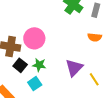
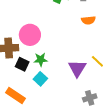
purple triangle: (74, 68) -> (77, 68), moved

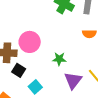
green star: (41, 60) -> (59, 59), moved

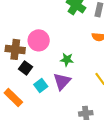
purple triangle: (73, 80) -> (62, 81), moved

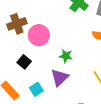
brown cross: (15, 49) -> (17, 24), moved, turned -30
cyan square: (41, 86) -> (36, 89), moved

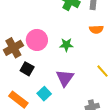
brown cross: (17, 24) -> (13, 48), moved
green star: (66, 56) -> (66, 45), moved

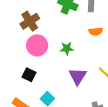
brown cross: (13, 48) -> (30, 21), moved
purple triangle: (65, 78) -> (78, 76), moved

